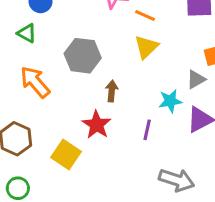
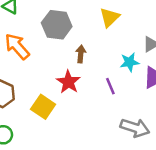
purple line: (147, 130) -> (110, 86), turned -35

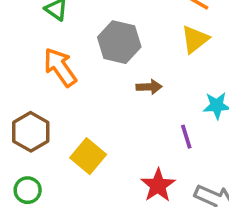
brown arrow: (81, 54) -> (149, 87), turned 77
red star: (68, 82) -> (158, 185), moved

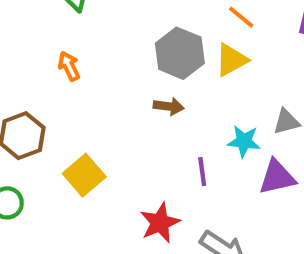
gray hexagon: (119, 42) -> (180, 53), moved
orange arrow: (60, 67) -> (69, 66), size x0.6

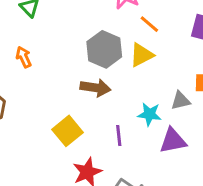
brown arrow: (169, 106) -> (95, 88), size x1.4
yellow square: (84, 175) -> (67, 131), moved

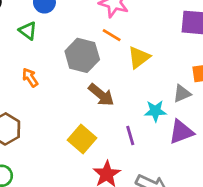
orange line: (149, 24) -> (112, 35), moved
gray hexagon: (104, 49) -> (82, 55), moved
brown arrow: (95, 88) -> (101, 95), turned 40

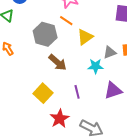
gray triangle: (182, 94) -> (110, 52), moved
cyan star: (155, 111) -> (95, 66), moved

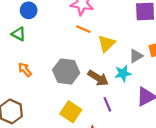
gray hexagon: (45, 34) -> (66, 71), moved
brown arrow: (58, 62) -> (98, 78), moved

